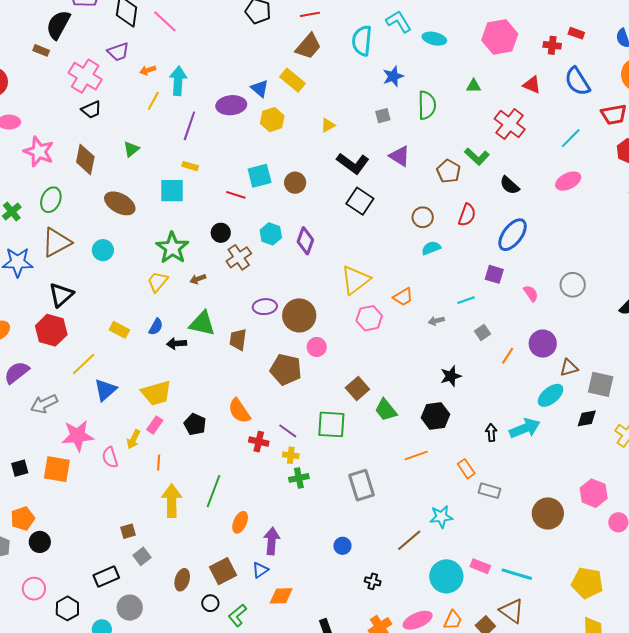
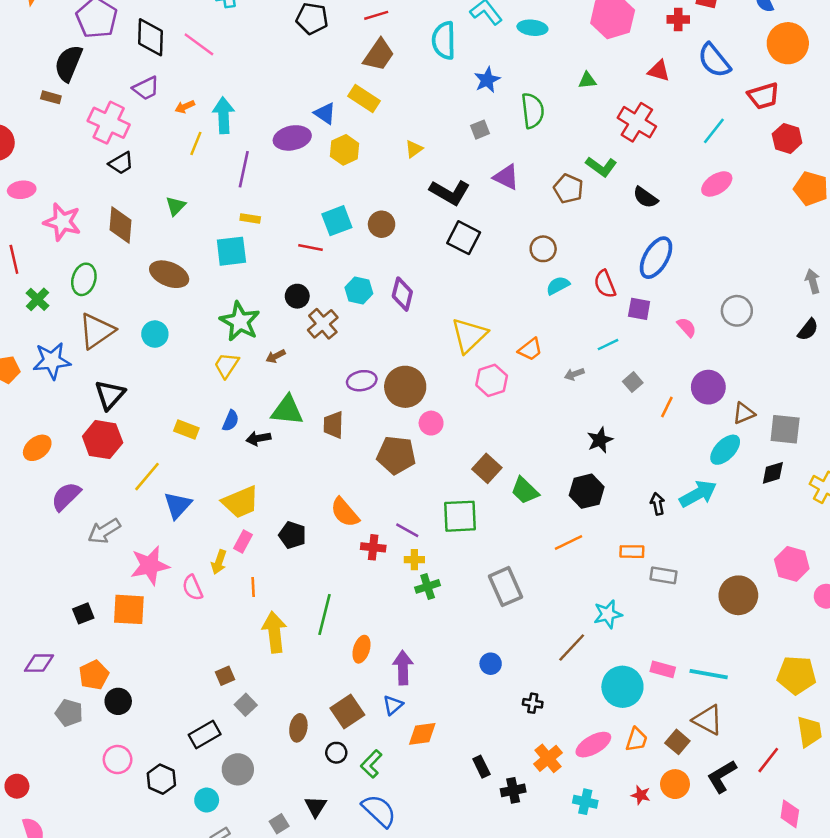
red semicircle: (467, 215) -> (605, 284), moved, turned 145
orange rectangle: (466, 469) -> (632, 552), turned -48

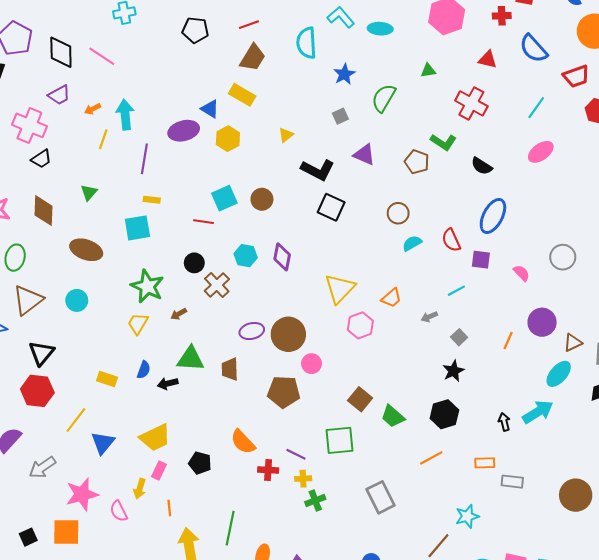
green semicircle: (533, 111) -> (384, 98), turned -140
gray square: (633, 382) -> (459, 337), moved

